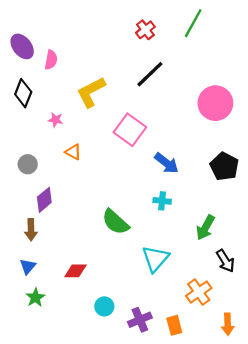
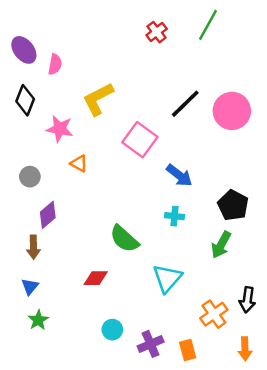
black line: (150, 74) -> (185, 104), moved
pink star: (55, 120) -> (60, 129), size x1.6
black pentagon: (224, 166) -> (233, 205), moved
black arrow: (225, 261) -> (247, 300), moved, turned 40
red diamond: (75, 271) -> (96, 278), moved

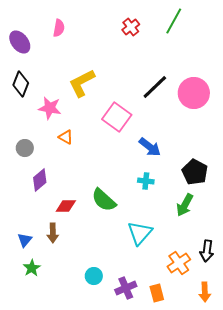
pink semicircle: (55, 64) -> (59, 28), moved
brown arrow: (33, 247) -> (53, 233), moved
red diamond: (96, 278) -> (66, 206), moved

